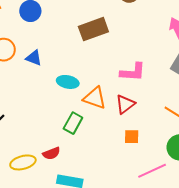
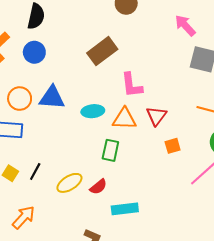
blue triangle: (34, 58) -> (52, 98), size x1.5
pink L-shape: (133, 72) -> (132, 85), moved, turned 96
yellow ellipse: (23, 162) -> (69, 183), moved

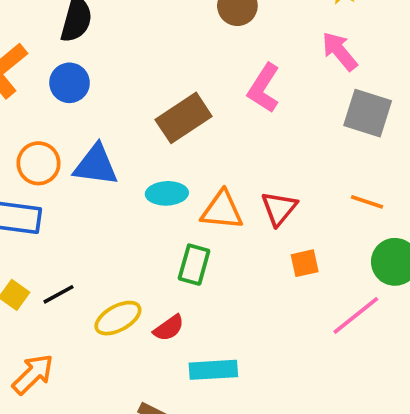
brown rectangle: (102, 51) -> (184, 118), moved
pink L-shape: (132, 85) -> (264, 88), moved, turned 36
black line: (35, 172) -> (58, 294), turned 30

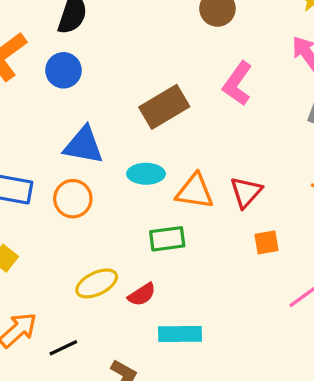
orange circle: (38, 163) -> (73, 199), moved
green rectangle: (194, 265) -> (167, 239), turned 64
black line: (58, 294) -> (63, 348), moved

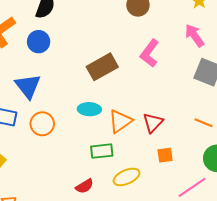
blue triangle: (84, 145) -> (28, 86), moved, turned 40
orange triangle: (195, 191) -> (120, 121), turned -45
yellow ellipse: (97, 283) -> (127, 177), moved

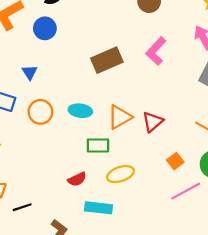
blue triangle: (28, 86) -> (30, 72), size x0.6
cyan ellipse: (89, 109) -> (80, 111), moved
orange square: (165, 155) -> (175, 161), moved, turned -35

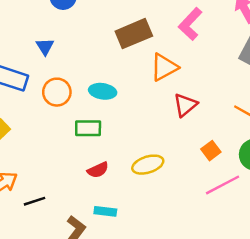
orange triangle: (120, 117) -> (164, 67), moved
green rectangle: (98, 145) -> (88, 128), moved
cyan rectangle: (98, 208) -> (105, 211), moved, size x0.7

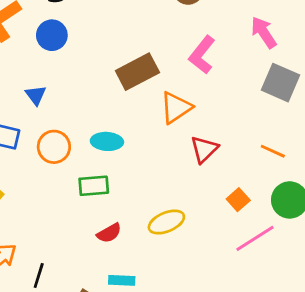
black line: (35, 201) -> (39, 275), turned -50

